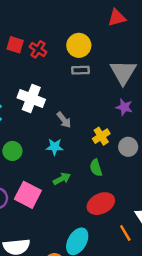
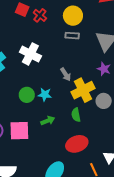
gray arrow: (64, 120) -> (66, 74), moved
yellow cross: (101, 136) -> (83, 90), size x1.6
green circle: (12, 151) -> (27, 95), moved
pink square: (28, 195) -> (19, 131), turned -35

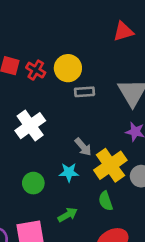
yellow circle: (73, 16) -> (68, 68), moved
white cross: (30, 54) -> (30, 126), turned 35
cyan star: (45, 95) -> (69, 172), moved

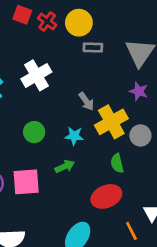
cyan star: (69, 172) -> (74, 136), moved
green semicircle: (106, 201) -> (117, 163), moved

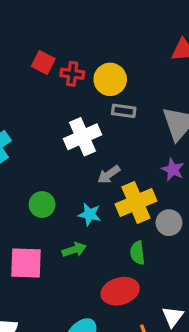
red cross: (47, 22) -> (72, 74), turned -36
white cross: (36, 75) -> (83, 137), moved
gray arrow: (86, 101) -> (109, 175), turned 84

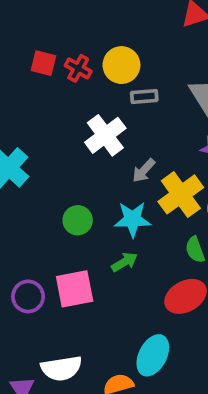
red cross: (72, 74) -> (78, 68), turned 35
cyan star: (90, 214) -> (133, 219), size x1.4

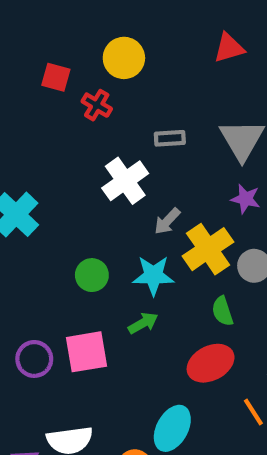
red square: (43, 63) -> (56, 77), moved
yellow circle: (121, 65) -> (124, 58), moved

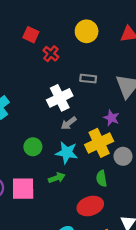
yellow circle: (124, 58) -> (87, 31), moved
purple star: (246, 199) -> (111, 118), moved
gray arrow: (167, 221) -> (69, 123), moved

